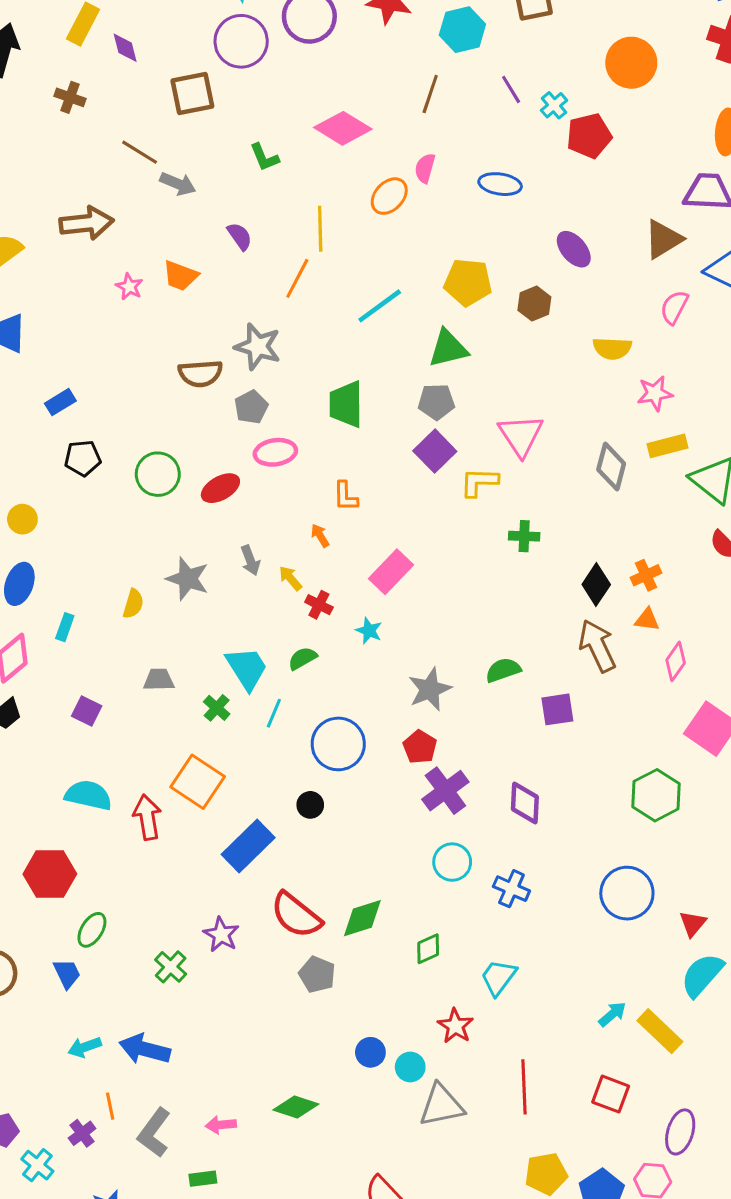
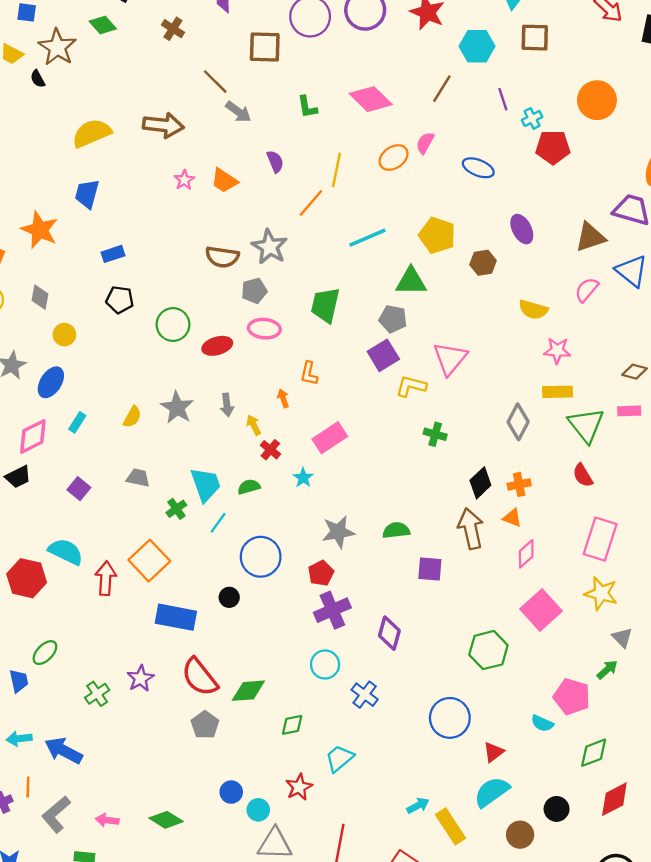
gray diamond: (611, 467) -> (518, 422), moved
blue rectangle: (248, 846) -> (176, 617), turned 42
red hexagon: (50, 874) -> (27, 578), moved

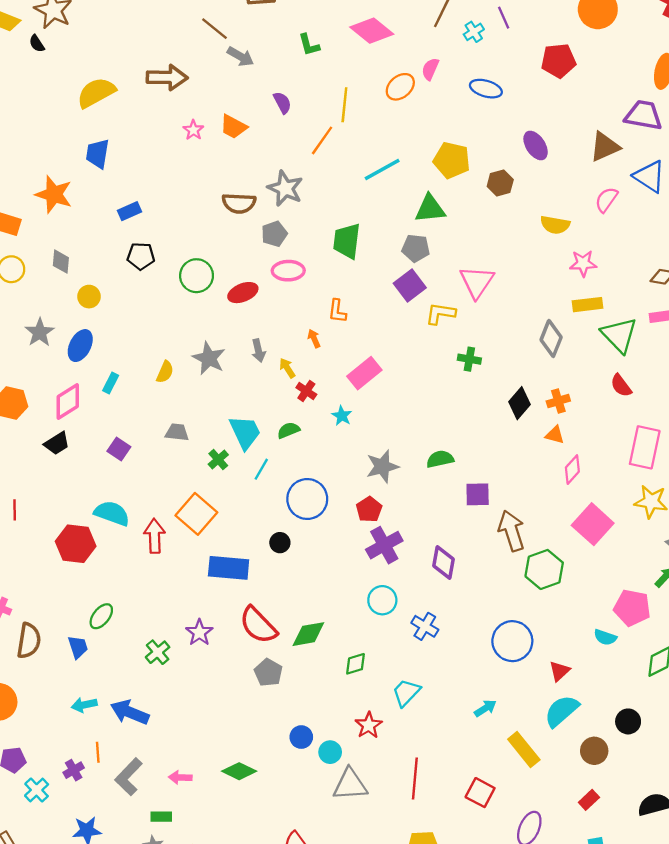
cyan cross: (532, 118) -> (474, 32), moved
brown arrow: (471, 529) -> (512, 531), moved
cyan arrow: (418, 806) -> (485, 708), moved

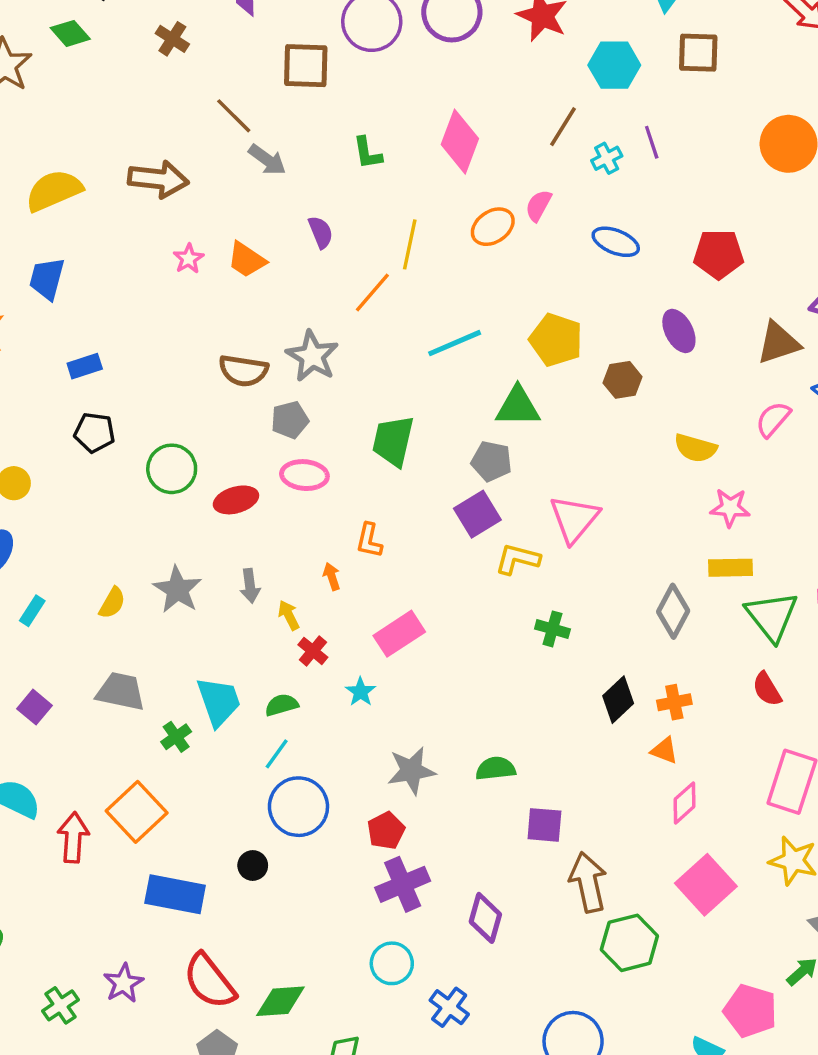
pink diamond: (372, 31) -> (460, 142), turned 66
red pentagon: (558, 61) -> (719, 254), moved
gray trapezoid: (177, 432) -> (121, 691), size x1.4
cyan line: (261, 469) -> (277, 754), moved

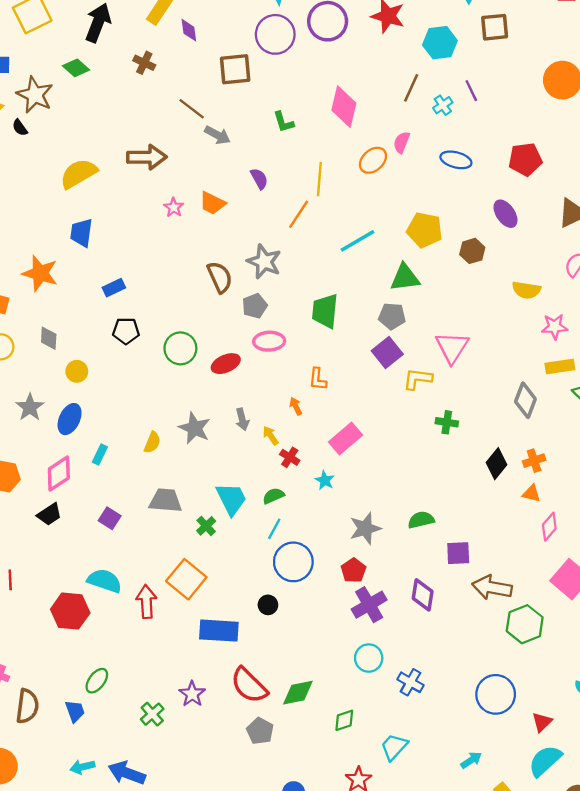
brown semicircle: (243, 371) -> (220, 277), turned -116
brown arrow: (588, 882) -> (492, 588), turned -60
purple diamond: (485, 918) -> (423, 595), moved

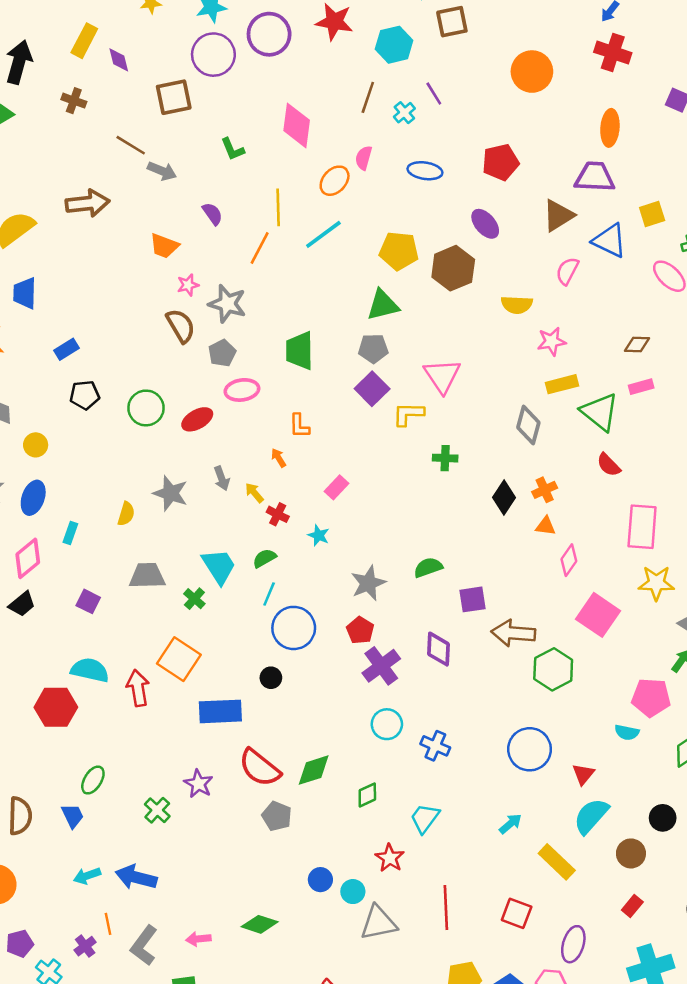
pink star: (174, 207) -> (188, 285), moved, turned 30
cyan line: (358, 241) -> (323, 234), moved
brown hexagon: (472, 251) -> (453, 268), size x1.6
pink rectangle: (346, 438) -> (336, 487), size x0.7

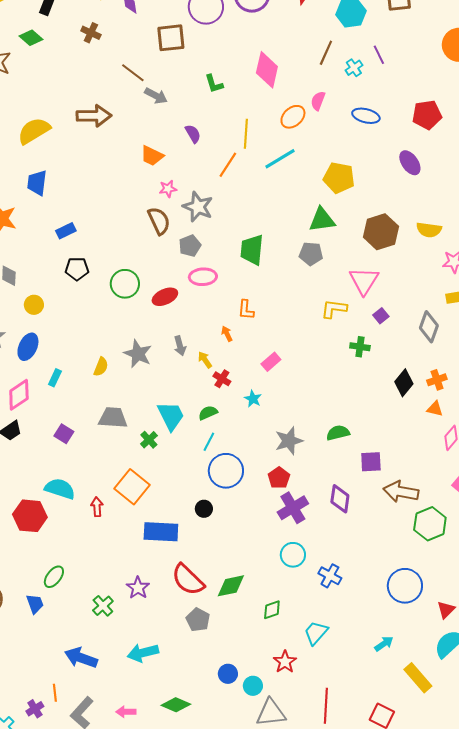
brown hexagon: (453, 268) -> (381, 232), moved
purple square: (372, 389) -> (381, 316), moved, size x0.6
red arrow: (138, 688) -> (97, 507), size x0.7
cyan arrow: (87, 876) -> (143, 653), moved, size x1.4

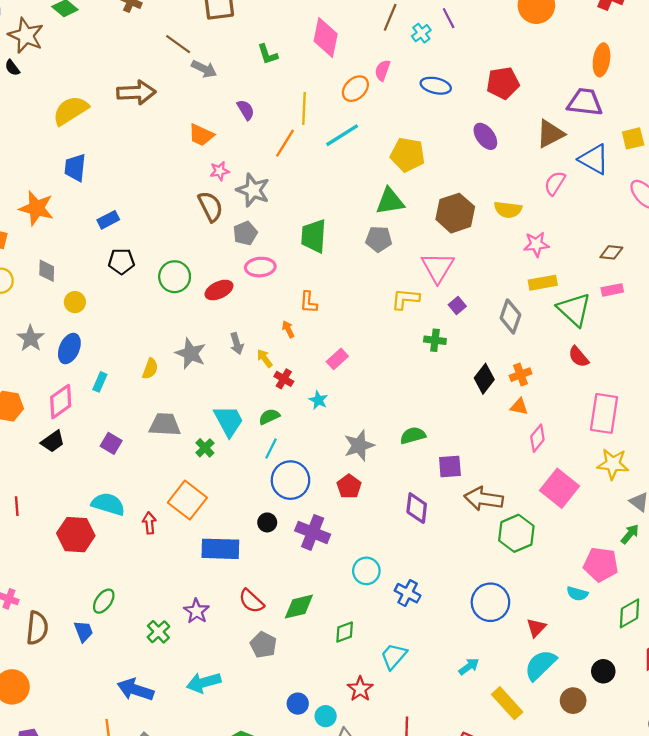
purple cross: (293, 508) -> (313, 532), moved, turned -36
red semicircle: (188, 580) -> (251, 601), size x0.7

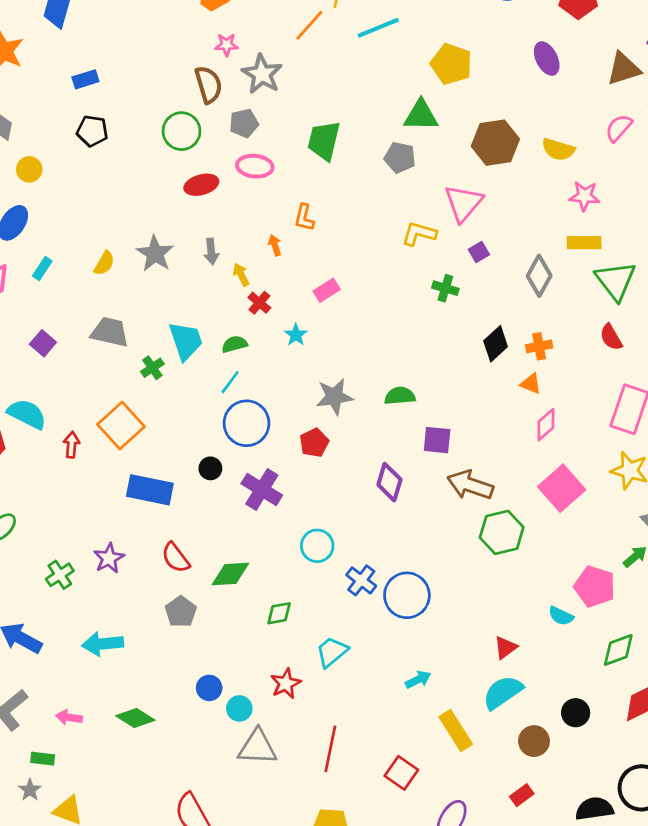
green circle: (175, 277) -> (182, 131), moved
blue circle: (490, 602) -> (407, 595), moved

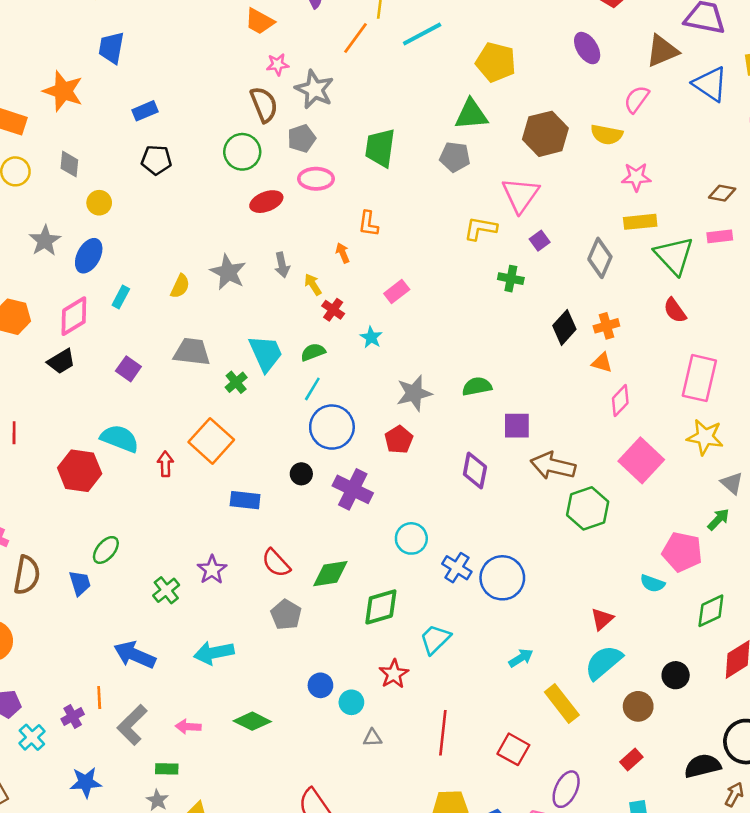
pink semicircle: (619, 128) -> (637, 99), moved
blue rectangle: (150, 490) -> (245, 500), size x0.7
green diamond: (279, 613) -> (381, 607), size x1.5
gray triangle: (257, 747) -> (372, 738), size x0.5

